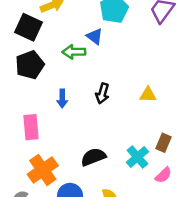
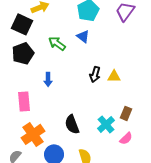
blue triangle: (95, 36) -> (83, 36), moved
green arrow: (74, 52) -> (57, 43), turned 36
black arrow: (102, 93) -> (95, 74), moved
black semicircle: (93, 157) -> (72, 124), turned -90

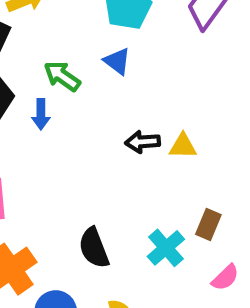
black arrow: (95, 74) -> (143, 142), turned 70
blue arrow: (48, 79) -> (41, 114), moved
pink semicircle: (126, 138) -> (225, 278), moved

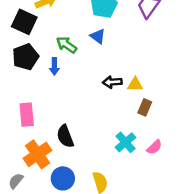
brown rectangle: (208, 225) -> (145, 107), moved
black semicircle: (94, 248) -> (65, 136), moved
pink semicircle: (225, 278) -> (154, 147), moved

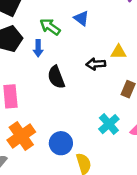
yellow triangle: (135, 84) -> (119, 52), moved
black semicircle: (65, 136) -> (56, 77), moved
blue circle: (63, 178) -> (61, 143), moved

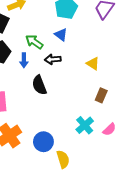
yellow triangle: (119, 52) -> (93, 63), turned 32
black arrow: (96, 64) -> (53, 59), moved

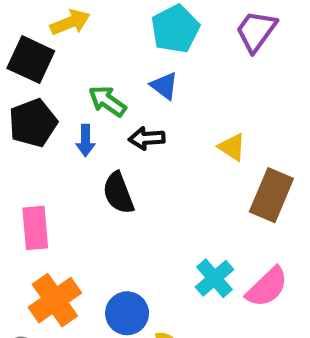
brown rectangle: (101, 95) -> (271, 195), moved, size x1.6
pink semicircle: (109, 129) -> (267, 287), size x1.5

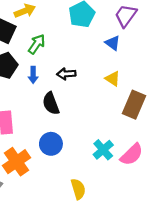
blue triangle: (164, 86) -> (113, 43), moved
green arrow: (107, 101) -> (37, 44), moved, turned 90
blue circle: (127, 313) -> (51, 144), moved

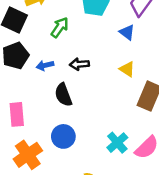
green arrow: (37, 44) -> (60, 27), moved
blue arrow: (33, 75) -> (45, 65), turned 77

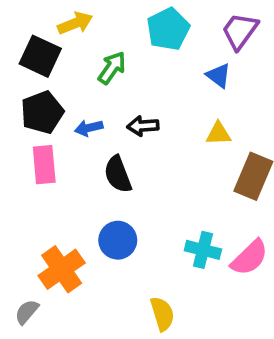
yellow triangle: (127, 69) -> (218, 134), turned -35
pink rectangle: (17, 114) -> (44, 165), moved
cyan cross: (117, 143) -> (203, 250), turned -35

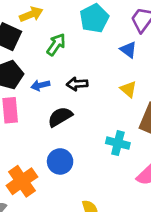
yellow triangle: (218, 134) -> (128, 89), turned 42
black semicircle: (118, 174) -> (60, 117), turned 80
cyan cross: (203, 250) -> (118, 143), moved

